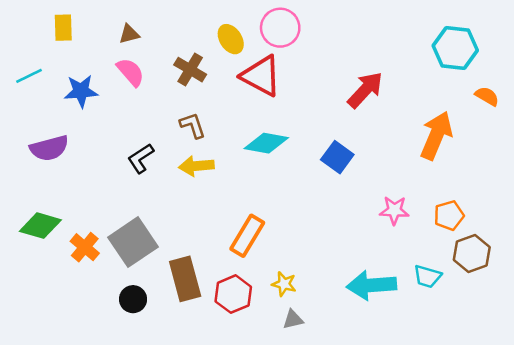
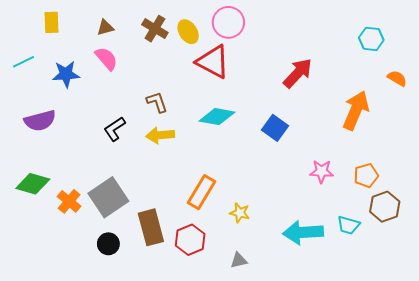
cyan hexagon: (455, 48) -> (371, 39), size x0.7
brown cross: (190, 70) -> (155, 29), moved
yellow star: (284, 284) -> (240, 213), moved

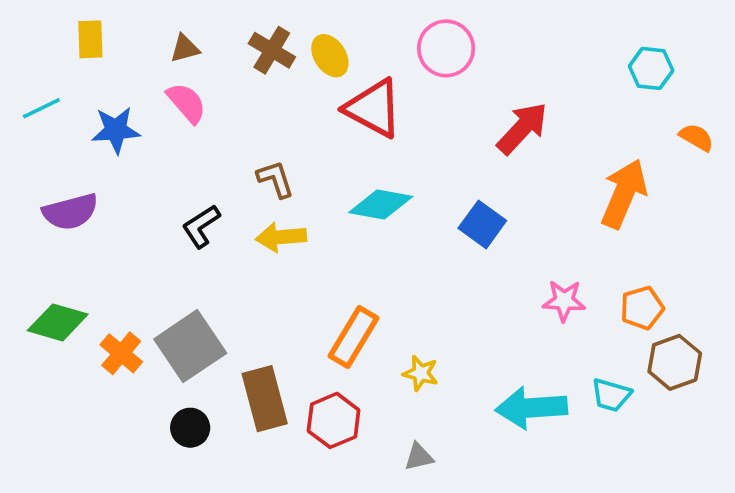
pink circle: (228, 22) -> (446, 48), moved

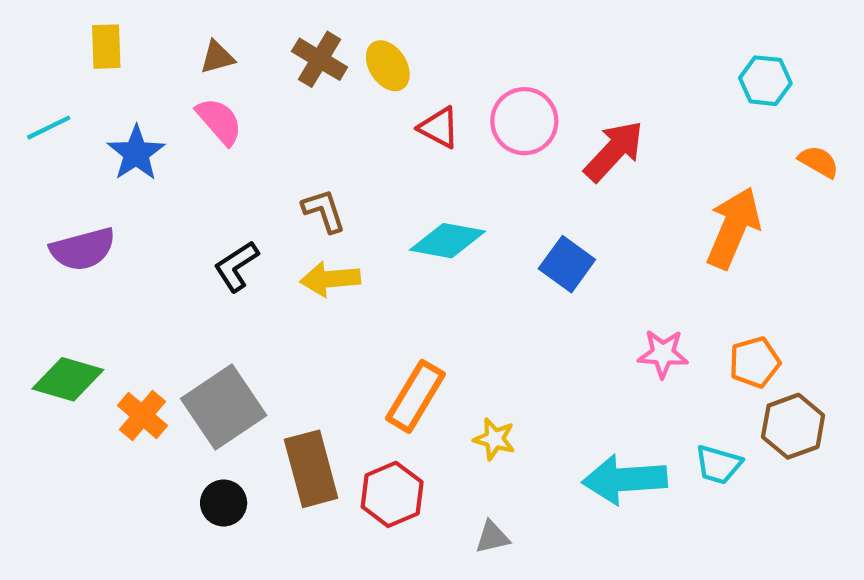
pink circle: (446, 48) -> (524, 121), moved
red triangle: (373, 108) -> (439, 128), size x0.6
blue star: (116, 130) -> (136, 153), turned -30

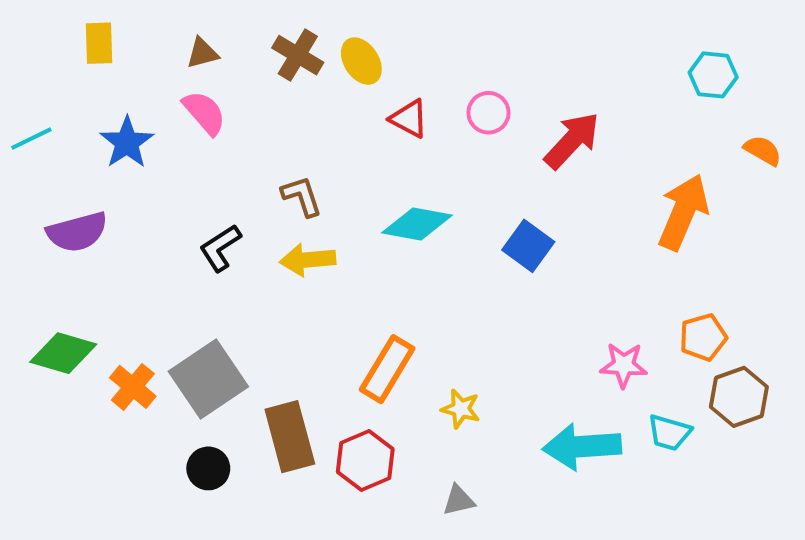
pink circle: (524, 121) -> (489, 113), size x0.7
cyan line: (49, 128) -> (31, 139), moved
pink star: (663, 354) -> (624, 365), moved

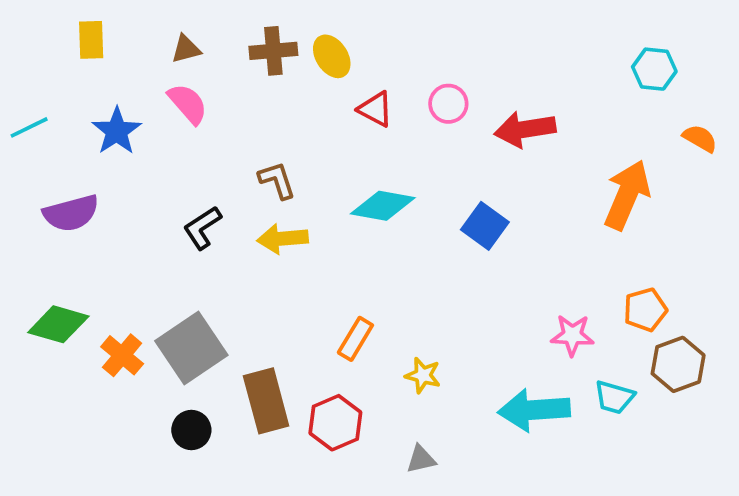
brown cross: (298, 55) -> (273, 51), turned -36
red arrow: (572, 141) -> (525, 129), turned -142
orange rectangle: (387, 369) -> (355, 339), size x0.7

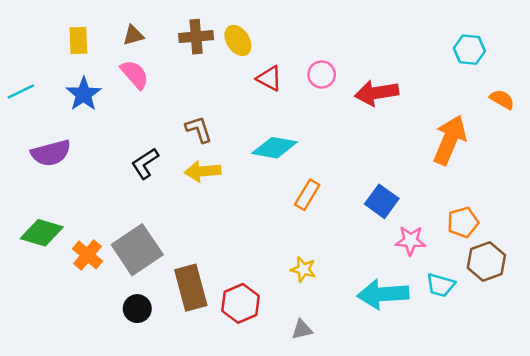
yellow rectangle: (91, 40) -> (78, 40), moved
blue square: (485, 226) -> (382, 201), moved
orange rectangle: (355, 339) -> (307, 195), moved

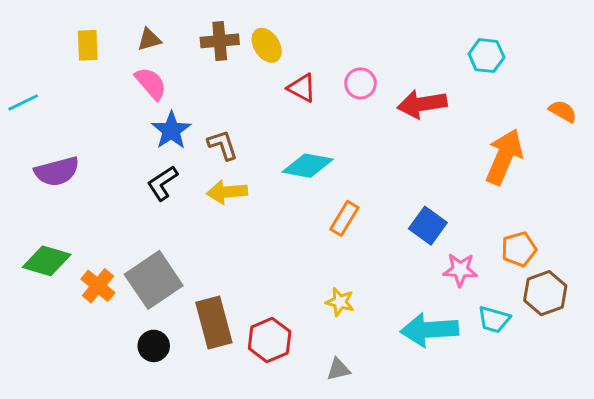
cyan hexagon: (469, 50) -> (487, 56), moved
blue star: (84, 94) -> (171, 130), moved

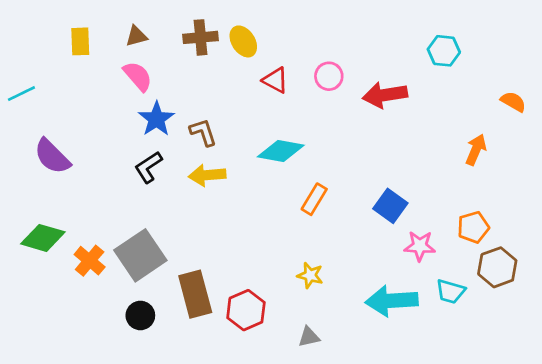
orange arrow: (504, 157) -> (476, 150), moved, size x0.6
purple semicircle: (57, 171) -> (52, 156), turned 60

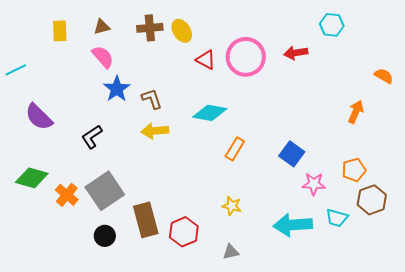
cyan hexagon: (444, 51) -> (332, 25), moved
pink circle: (329, 76) -> (246, 57), size x1.8
red arrow: (385, 95) -> (296, 53), moved, size x0.7
black L-shape: (148, 167) -> (92, 137), moved

